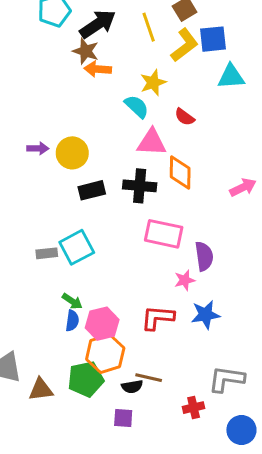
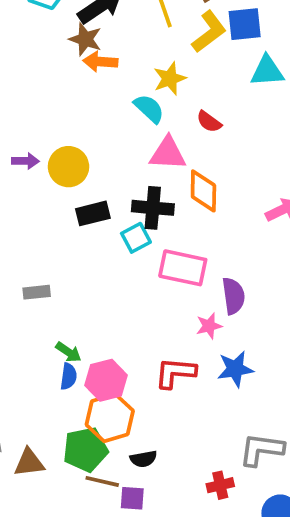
cyan square: (77, 247) -> (136, 238), moved, size x0.7
brown line: (149, 378) -> (102, 481), moved

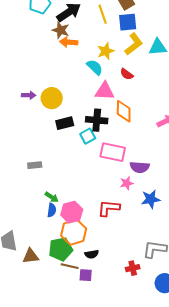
blue square: (245, 24) -> (128, 22), moved
yellow L-shape: (209, 32) -> (134, 44), moved
purple semicircle: (233, 296) -> (140, 167), turned 102
blue star: (235, 369) -> (151, 199), moved

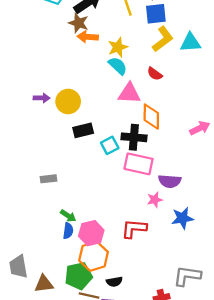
yellow star: (106, 51) -> (118, 47), moved
black cross: (97, 120) -> (134, 137), moved

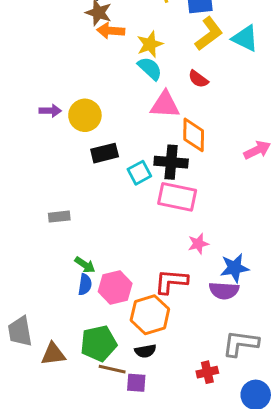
cyan triangle: (191, 43) -> (245, 38), turned 30
purple semicircle: (170, 181) -> (224, 291), moved
orange hexagon: (94, 256) -> (150, 315), moved

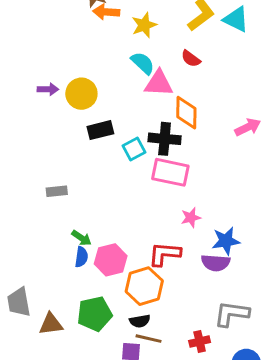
cyan semicircle: (150, 68) -> (143, 63), moved
brown line: (112, 369) -> (149, 339), moved

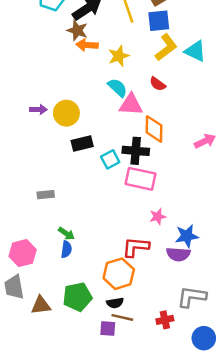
pink hexagon: (111, 260) -> (23, 253), moved

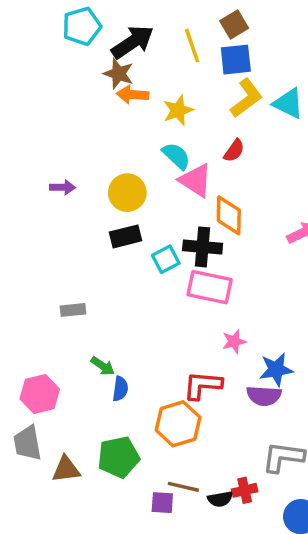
red semicircle: (158, 84) -> (234, 151), turned -91
pink triangle: (131, 105) -> (196, 180), turned 30
yellow circle: (66, 113) -> (127, 193), moved
blue semicircle: (66, 249) -> (120, 389), moved
black semicircle: (115, 303) -> (220, 499), moved

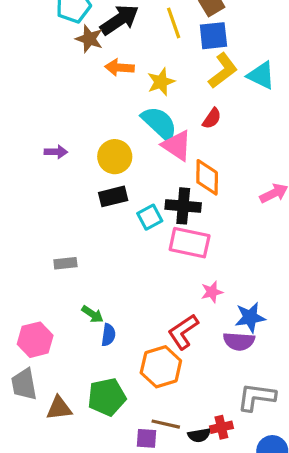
brown star: (119, 74) -> (89, 39), moved
cyan semicircle: (176, 156) -> (159, 123), size x1.4
red L-shape: (203, 385) -> (183, 332), turned -39

